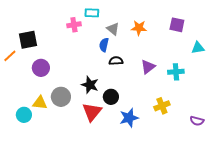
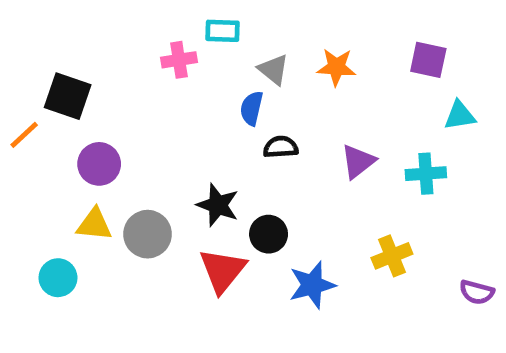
black square: (28, 40) -> (68, 96), turned 30
cyan triangle: (198, 48) -> (460, 116), moved
yellow triangle: (40, 103) -> (94, 224), moved

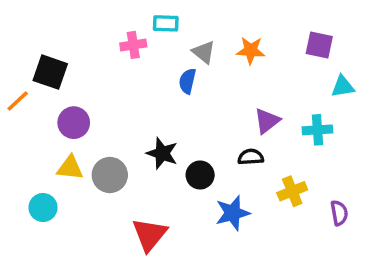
black semicircle: (281, 147) -> (251, 157), moved
red triangle: (223, 270) -> (150, 235), moved
purple semicircle: (477, 292) -> (339, 213), moved, turned -115

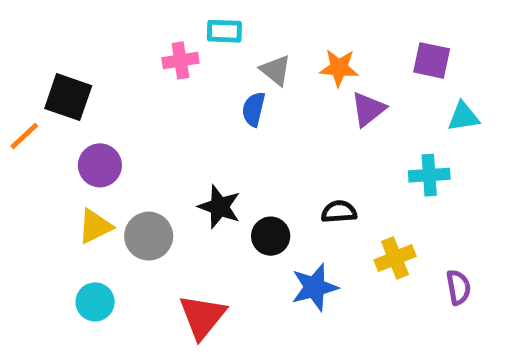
purple triangle: (267, 121) -> (368, 109), moved
yellow triangle: (70, 168) -> (95, 226), turned -32
cyan circle: (43, 208) -> (95, 302), moved

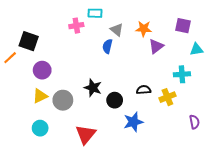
yellow cross: (395, 258) -> (167, 97), moved

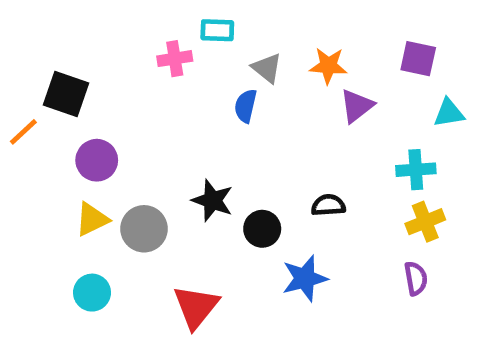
yellow cross: (167, 97) -> (425, 222), moved
purple semicircle: (194, 122) -> (416, 278), moved

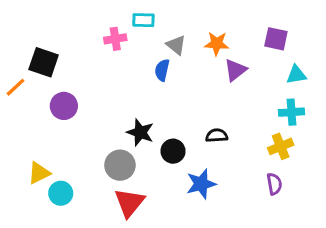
cyan cross: (416, 170) -> (292, 112), moved
yellow triangle: (92, 219) -> (39, 173), moved
gray circle: (144, 229) -> (120, 165), moved

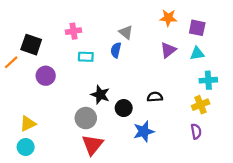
cyan rectangle: (143, 20) -> (86, 57), moved
pink cross: (115, 39) -> (74, 31), moved
orange star: (217, 44) -> (168, 18), moved
cyan triangle: (296, 75) -> (197, 53), moved
cyan circle: (61, 193) -> (26, 147), moved

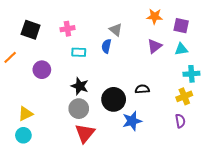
black square: (31, 45) -> (31, 30), moved
black star: (100, 95) -> (80, 86), moved
black circle: (124, 108) -> (114, 99), size x1.5

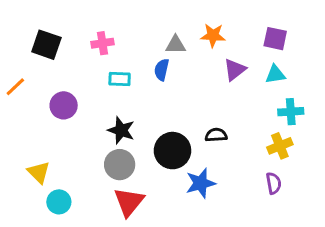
orange star: (155, 16) -> (213, 35), moved
gray triangle: (116, 30) -> (176, 45), turned -40
yellow triangle: (25, 114) -> (39, 172), turned -49
cyan circle: (23, 135) -> (59, 202), moved

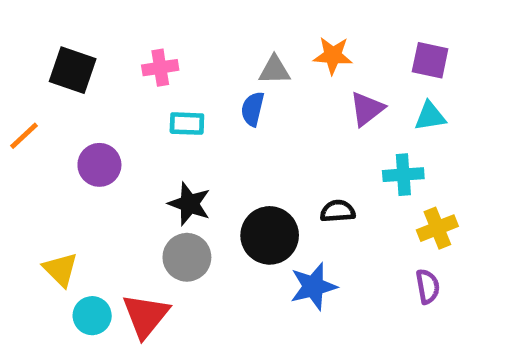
cyan cross: (291, 112) -> (403, 175), moved
red triangle: (129, 202) -> (146, 316), moved

